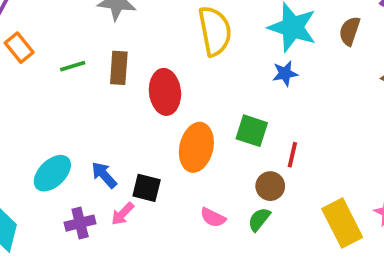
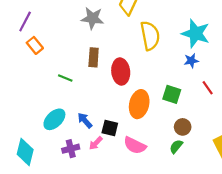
green line: (73, 66) -> (65, 78), moved, turned 40
red line: (292, 155) -> (208, 88), moved, turned -48
pink semicircle: (213, 217) -> (135, 145), moved, size x1.5

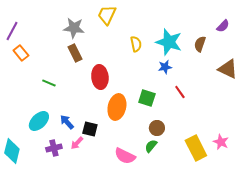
yellow semicircle: (150, 36) -> (136, 44), moved, size x0.6
brown rectangle: (94, 57) -> (75, 53), moved, turned -30
pink semicircle: (135, 145) -> (125, 156), moved

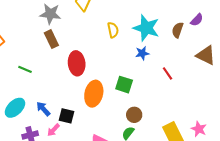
purple semicircle: (223, 26) -> (197, 20), moved
red line: (180, 92) -> (167, 73), moved

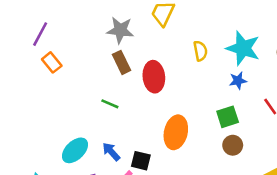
red ellipse: (77, 63) -> (154, 77), moved
green line: (25, 69) -> (110, 104), moved
green square: (124, 85) -> (228, 117), moved, turned -36
brown circle: (134, 115) -> (233, 145), moved

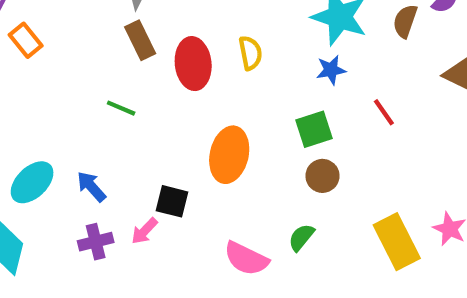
yellow semicircle: (200, 51) -> (250, 53), moved
cyan ellipse: (75, 150) -> (32, 182), moved
blue arrow: (111, 152) -> (91, 187), moved

